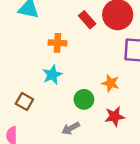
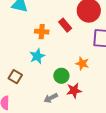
red rectangle: (87, 20) -> (65, 25), moved
red star: (115, 116) -> (74, 91), moved

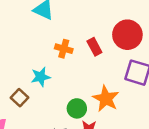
cyan star: (37, 56) -> (41, 77), moved
orange star: (82, 64) -> (106, 99), size x1.5

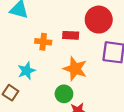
red rectangle: (94, 47) -> (71, 35), turned -49
orange star: (106, 99) -> (75, 69), moved

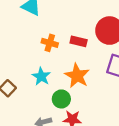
cyan star: (26, 71) -> (41, 76), moved, turned -30

